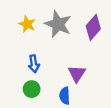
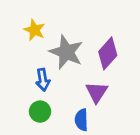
gray star: (58, 24) -> (66, 52), moved
purple diamond: (93, 27) -> (108, 53), moved

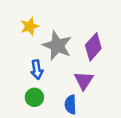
yellow star: (34, 30) -> (30, 26), turned 30

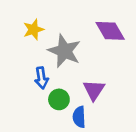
purple diamond: (93, 47) -> (110, 31), moved, turned -72
green circle: (34, 97) -> (59, 99), moved

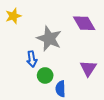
yellow star: (33, 29) -> (13, 16), moved
purple triangle: (94, 90) -> (88, 68), moved

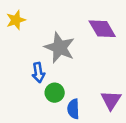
purple triangle: (88, 68) -> (111, 100), moved

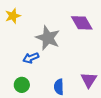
blue arrow: (38, 73) -> (31, 58), turned 77
green circle: (55, 93) -> (22, 85), moved

